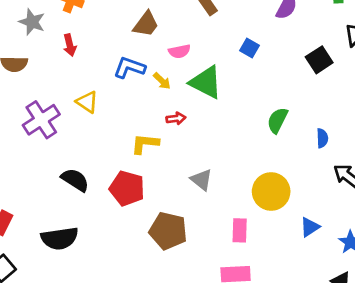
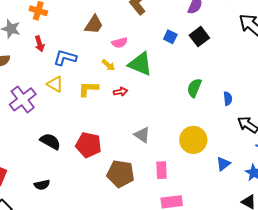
black square: (319, 60) -> (199, 37), moved
blue L-shape: (129, 68) -> (65, 58), moved
yellow L-shape: (145, 144) -> (88, 89), moved
pink rectangle: (240, 230) -> (161, 170), moved
black semicircle: (60, 238) -> (42, 185), size x0.6

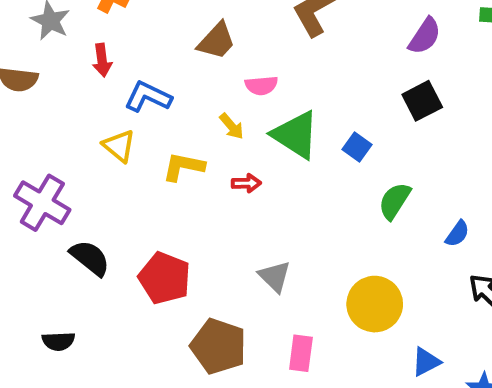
blue square: (170, 37) -> (357, 147), moved
purple cross: (23, 99) -> (42, 203), moved, turned -32
blue semicircle: (228, 99) -> (457, 234), turned 32

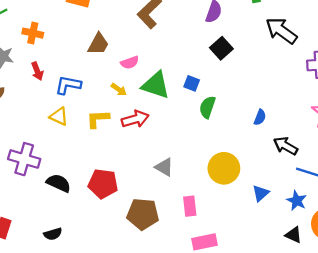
red arrow: (246, 183) -> (135, 119), size x1.6
green semicircle: (395, 201) -> (207, 107), moved

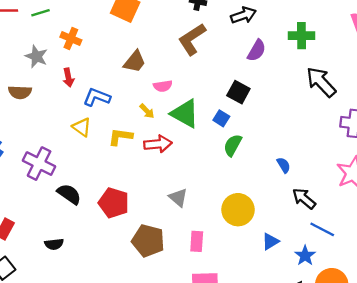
black square: (221, 48) -> (238, 92), moved, turned -30
blue semicircle: (260, 117) -> (284, 165), turned -63

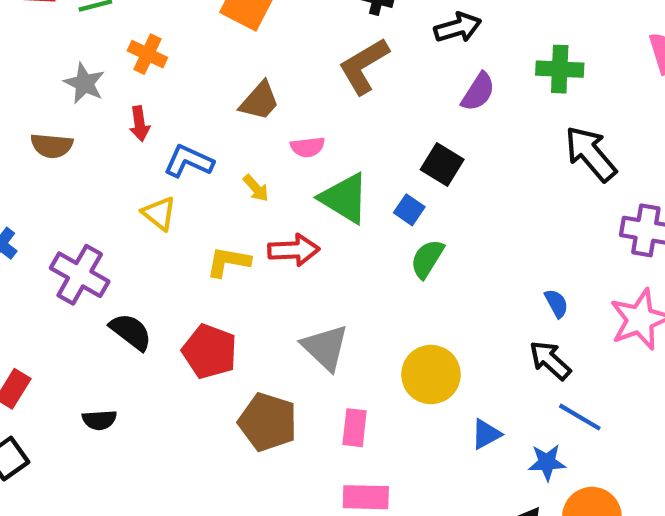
yellow arrow: (147, 111) -> (256, 188), moved
yellow L-shape: (120, 137) -> (228, 262), moved
blue semicircle: (284, 165) -> (556, 303), moved
gray triangle: (178, 197) -> (325, 347), size x1.4
blue star: (305, 256) -> (547, 462), turned 30

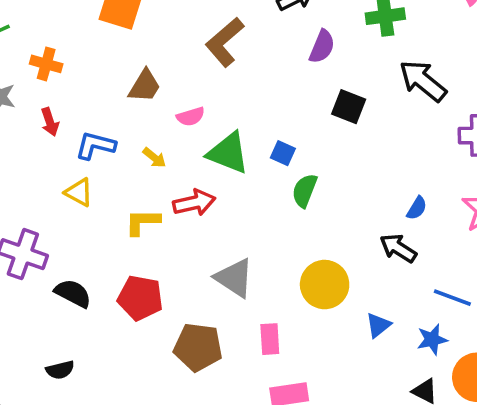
black square: (442, 165) -> (349, 107), moved
blue semicircle: (556, 303) -> (417, 208), turned 70
black arrow: (550, 360) -> (398, 248), moved

